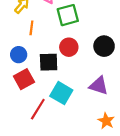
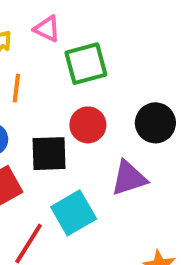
purple triangle: (99, 86) -> (129, 178), moved, turned -36
cyan square: (61, 93) -> (74, 213), turned 30

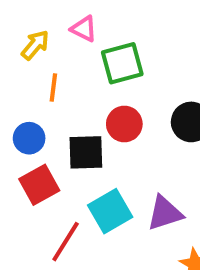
purple triangle: (129, 178) -> (165, 213), moved

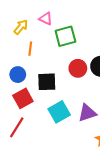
red circle: (124, 124) -> (78, 68), moved
red line: (66, 242) -> (17, 127), moved

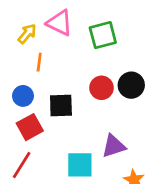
pink triangle: (46, 19) -> (60, 23), size x1.5
green square: (65, 36) -> (103, 35), moved
cyan square: (59, 112) -> (80, 165), moved, turned 30

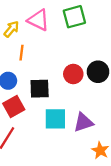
green square: (103, 35) -> (74, 17), moved
cyan square: (80, 165) -> (55, 119), moved

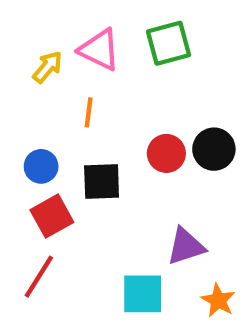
orange line: (22, 53) -> (89, 112), moved
cyan square: (55, 119) -> (143, 294), moved

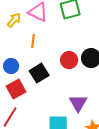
black square: (102, 182) -> (39, 73), turned -30
purple triangle: (186, 246) -> (78, 103), turned -42

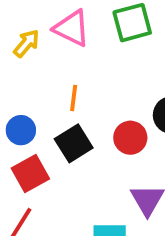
orange line: (33, 41) -> (74, 98), moved
red circle: (69, 60) -> (130, 138), moved

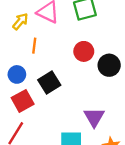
orange line: (74, 98) -> (34, 46), moved
red circle: (130, 138) -> (84, 51), moved

